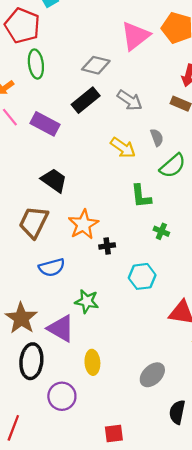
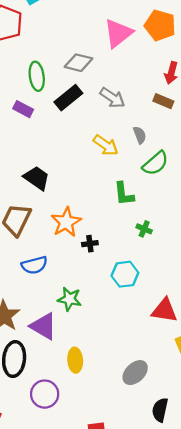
green ellipse: (36, 64) -> (37, 76), moved
purple rectangle: (45, 124) -> (23, 109), moved, size x0.7

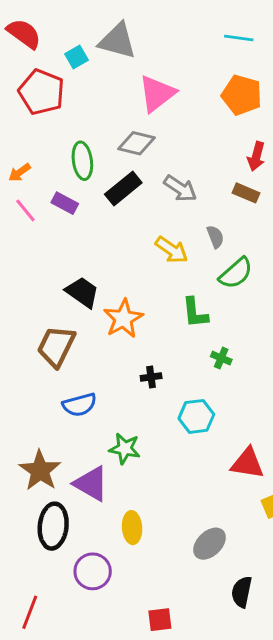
pink triangle: (118, 33) -> (157, 94), moved
orange star: (66, 222) -> (123, 319), moved

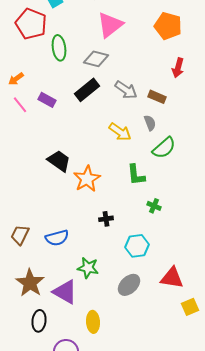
green ellipse: (82, 161) -> (59, 48), moved
brown rectangle: (246, 193) -> (157, 97), moved
brown trapezoid: (56, 346) -> (20, 235), moved, size x0.7
black ellipse: (53, 526) -> (39, 321), size x0.7
gray ellipse: (210, 544) -> (129, 285), moved

